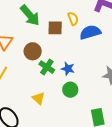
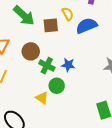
green circle: (70, 90) -> (57, 86), moved

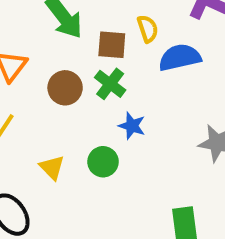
green cross: (47, 66) -> (110, 84), moved
yellow triangle: (42, 98) -> (52, 167), moved

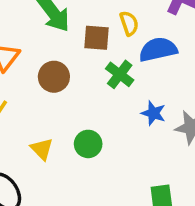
green cross: (110, 84) -> (120, 74), moved
blue star: (132, 126) -> (153, 113), moved

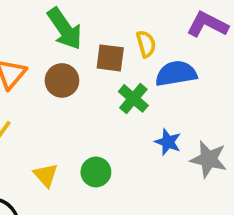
brown circle: (54, 77) -> (62, 80), moved

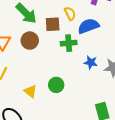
green cross: (133, 98) -> (69, 43), turned -35

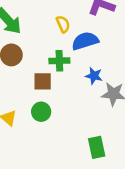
brown square: (53, 24) -> (43, 81), moved
blue star: (91, 62) -> (94, 76), moved

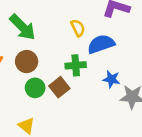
brown square: (43, 81) -> (59, 87), turned -36
green circle: (41, 112) -> (35, 88), moved

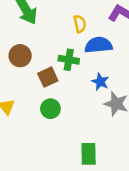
brown circle: (27, 62) -> (20, 56), moved
green circle: (35, 88) -> (50, 109), moved

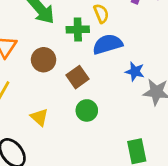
blue semicircle: (98, 45) -> (108, 44), moved
green cross: (69, 60) -> (78, 29), moved

